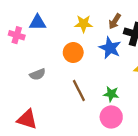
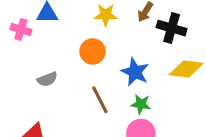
blue star: (110, 48) -> (135, 72), moved

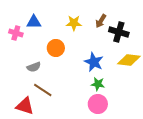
orange circle: (93, 51) -> (56, 48), moved
brown line: (100, 100) -> (43, 90), moved, turned -30

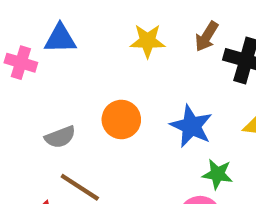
orange circle: (56, 48) -> (121, 120), moved
green star: (98, 84) -> (217, 174), moved

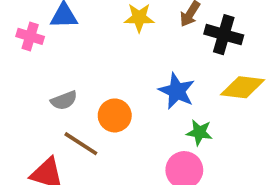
orange circle: (121, 120) -> (115, 115), moved

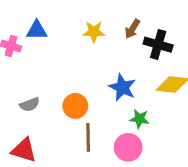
gray semicircle: (64, 100) -> (30, 104), moved
brown line: (81, 144) -> (88, 137), moved, turned 56

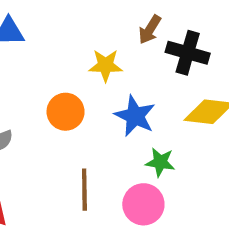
yellow star: (94, 32) -> (106, 65), moved
orange circle: (75, 106) -> (66, 112), moved

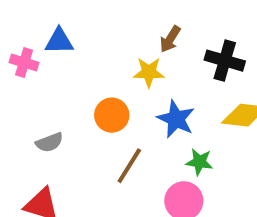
brown arrow: (150, 30) -> (170, 39), moved
brown line: (84, 190) -> (129, 166), moved, turned 33

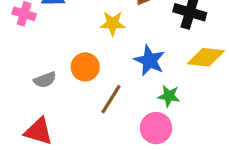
yellow star: (149, 72) -> (113, 23), moved
orange circle: (112, 115) -> (85, 67), moved

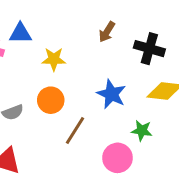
yellow star: (113, 23) -> (54, 59), moved
green star: (169, 96) -> (142, 131), moved

